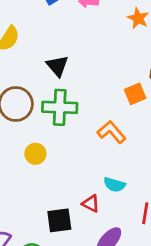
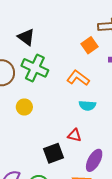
green cross: (60, 107) -> (35, 68), turned 35
cyan semicircle: (114, 185) -> (87, 106), moved

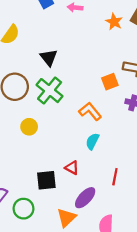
cyan semicircle: (87, 106) -> (92, 141), turned 98

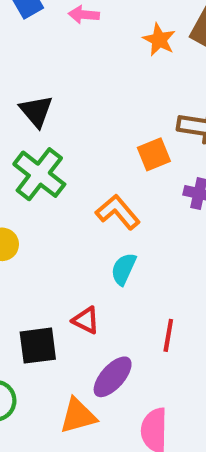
orange triangle: (66, 218) -> (78, 416), turned 30

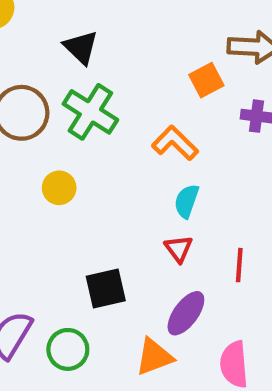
red triangle: (86, 320) -> (179, 249), moved, turned 32

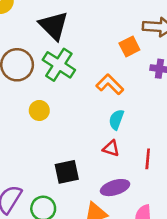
black triangle: (81, 47) -> (54, 26), size x1.4
red triangle: (179, 249) -> (111, 148), turned -36
purple ellipse: (186, 313) -> (115, 188), turned 36

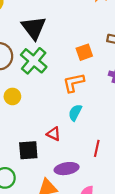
orange square: (129, 46) -> (84, 52), moved
orange L-shape: (110, 84) -> (74, 83), turned -65
red triangle: (111, 148) -> (54, 134), moved

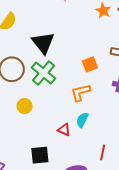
red triangle: (54, 134) -> (64, 130), moved

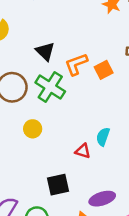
black triangle: (43, 43) -> (45, 51), size x0.7
orange L-shape: (80, 92) -> (76, 64), moved

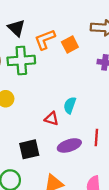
green cross: (50, 87) -> (21, 60), turned -36
purple ellipse: (102, 199) -> (69, 145), moved

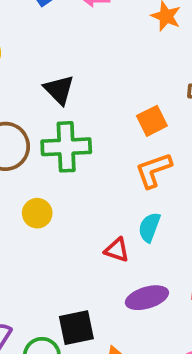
orange L-shape: (45, 39) -> (154, 170), moved
black square: (29, 149) -> (76, 328), moved

